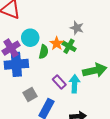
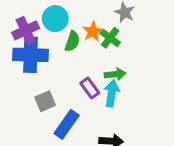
green arrow: (95, 70) -> (115, 74), moved, size x0.6

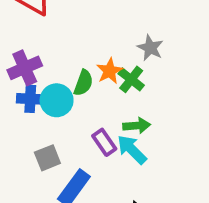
cyan circle: (55, 19) -> (57, 100), moved
blue cross: (31, 55) -> (30, 99), size x0.6
cyan arrow: (112, 93) -> (132, 150), turned -55

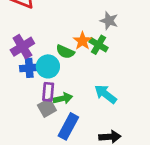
green semicircle: (83, 83) -> (65, 52), turned 102
green arrow: (137, 126) -> (63, 98), moved
purple rectangle: (104, 142) -> (48, 92), moved, turned 48

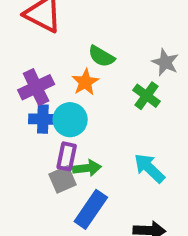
orange star: (82, 41) -> (85, 82), moved
green semicircle: (65, 52) -> (101, 56), moved

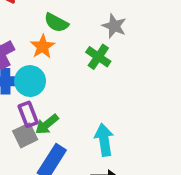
purple rectangle: (67, 156) -> (28, 114), turned -30
green arrow: (87, 168) -> (47, 124), turned 150
cyan arrow: (149, 168) -> (104, 140), moved, turned 40

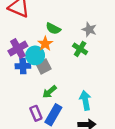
cyan circle: (30, 81) -> (35, 55), moved
purple rectangle: (28, 114) -> (36, 113), moved
gray square: (25, 135) -> (44, 67), moved

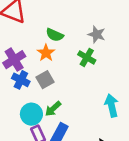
cyan circle: (35, 55) -> (31, 114), moved
blue cross: (23, 66) -> (21, 80), turned 32
cyan arrow: (85, 100) -> (112, 106), moved

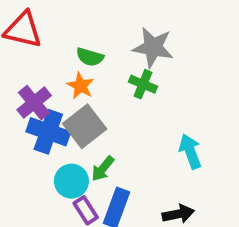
gray star: (97, 34) -> (153, 47), size x1.5
blue cross: (21, 80) -> (48, 132), size x1.5
gray square: (45, 80) -> (85, 126), size x1.5

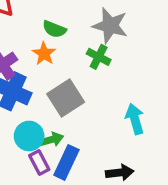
gray square: (85, 126) -> (66, 98), moved
green arrow: (103, 169) -> (51, 140), moved, turned -150

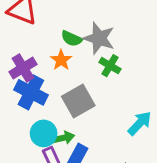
gray star: (110, 26) -> (99, 38), moved
cyan arrow: (135, 119) -> (140, 123), turned 56

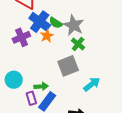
blue cross: (31, 92) -> (40, 22), moved
gray square: (78, 101) -> (68, 66), moved
cyan circle: (44, 133) -> (14, 80), moved

